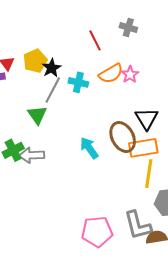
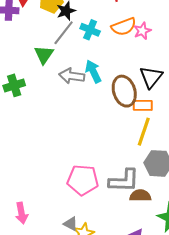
cyan arrow: (89, 148) -> (93, 71), moved
orange rectangle: (143, 148) -> (143, 105), size x0.7
gray arrow: (32, 155) -> (72, 76), moved
gray L-shape: (138, 225) -> (124, 181), turned -84

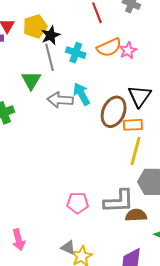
gray line: (64, 33) -> (49, 57), turned -48
brown ellipse: (124, 91) -> (114, 112), turned 44
pink pentagon: (83, 180) -> (78, 203), size x0.7

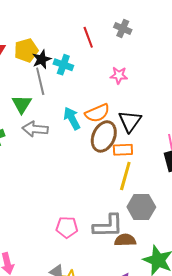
orange semicircle: (109, 47) -> (97, 113), moved
pink star: (128, 50) -> (119, 75), turned 30
cyan cross: (76, 53) -> (63, 65), moved
gray arrow: (60, 100) -> (35, 129), moved

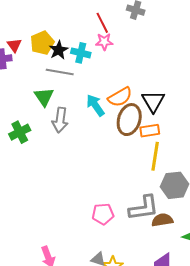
pink star: (119, 75) -> (104, 42), moved
gray line: (40, 81) -> (60, 72), turned -60
gray arrow: (35, 129) -> (60, 120), turned -80

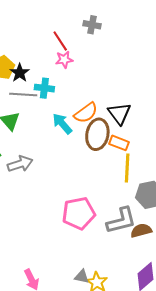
cyan cross: (81, 53) -> (44, 88), moved
gray arrow: (60, 120) -> (20, 164), moved, turned -110
orange rectangle: (150, 131) -> (119, 143), turned 36
pink pentagon: (103, 214) -> (79, 213), moved, size x1.5

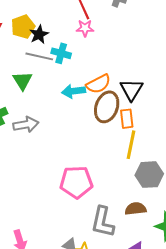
cyan arrow: (62, 124) -> (74, 91), turned -65
orange rectangle: (119, 143) -> (127, 119), turned 54
gray L-shape: (121, 221) -> (103, 222), moved, turned 108

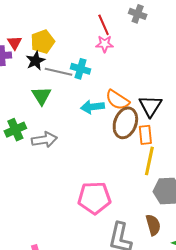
black star: (39, 34) -> (36, 61), moved
orange semicircle: (98, 84) -> (117, 100), turned 60
brown semicircle: (136, 209) -> (153, 225), turned 80

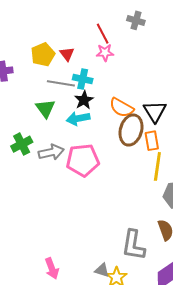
red triangle: (15, 43) -> (67, 54), moved
black star: (36, 61) -> (84, 100), moved
cyan arrow: (92, 107) -> (78, 118), moved
pink pentagon: (94, 198) -> (83, 160), moved

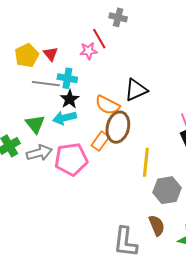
red line: (103, 34) -> (99, 39), moved
green triangle: (45, 108) -> (35, 124), moved
black triangle: (155, 111) -> (136, 90), moved, turned 40
orange rectangle: (152, 141) -> (100, 141), moved, turned 48

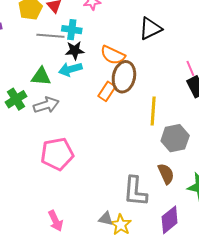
black triangle: (136, 90) -> (150, 29), moved
black star: (70, 99) -> (75, 50), turned 30
green triangle: (35, 124) -> (41, 76), turned -45
pink pentagon: (71, 159) -> (57, 154), moved

